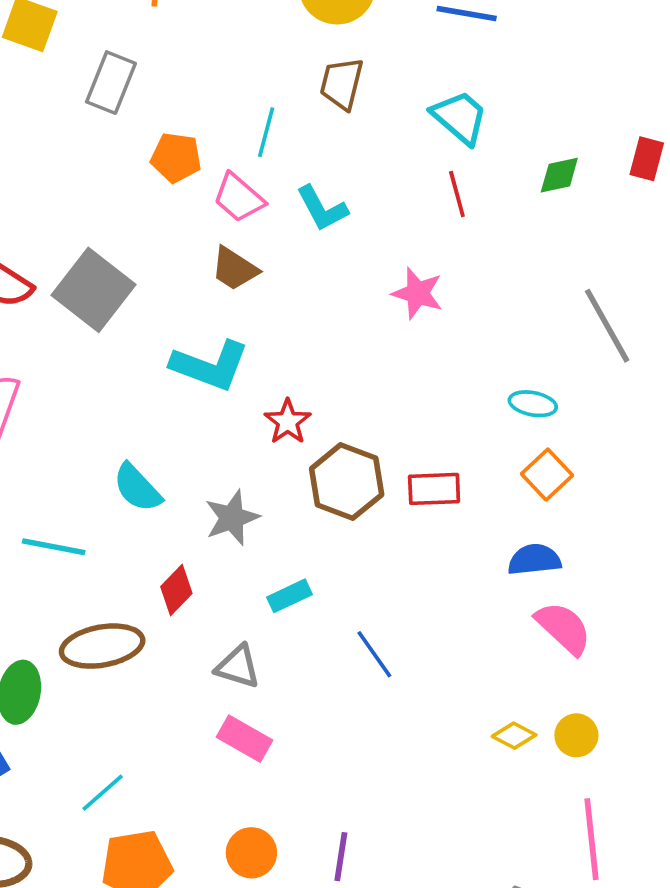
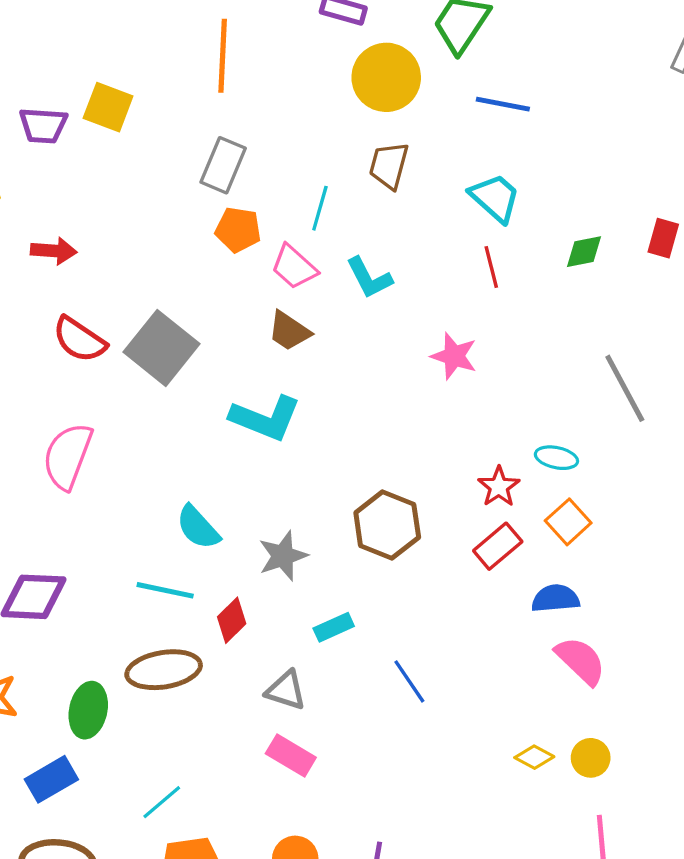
gray rectangle: (111, 83) -> (223, 165), moved
red star: (288, 422) -> (499, 487), moved
red rectangle: (434, 489) -> (498, 546), moved, turned -39
cyan line: (54, 547) -> (165, 590), moved

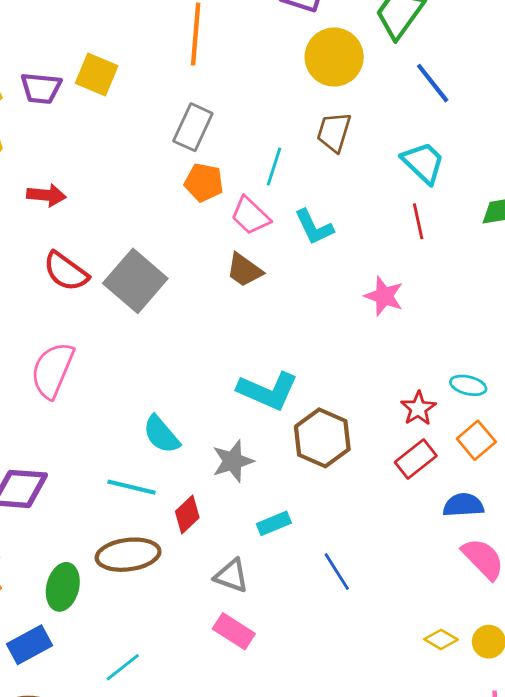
blue line: (503, 104) -> (433, 83), turned 39
cyan L-shape: (265, 418) -> (268, 391), moved

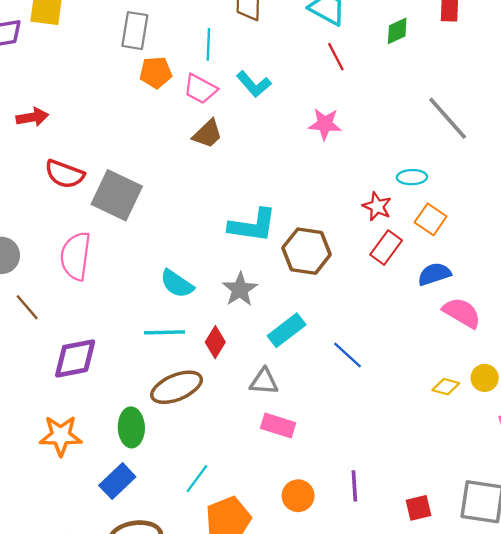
brown trapezoid: (244, 270) -> (207, 134), turned -64
gray square: (135, 281) -> (117, 195), moved
cyan rectangle: (274, 523) -> (287, 330), size x1.4

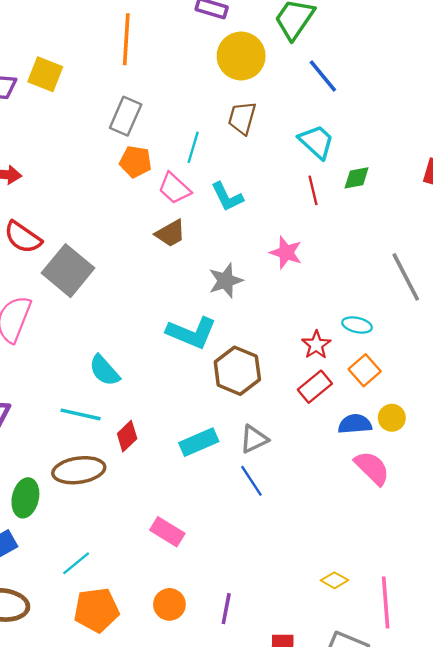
green diamond: (397, 31) -> (357, 178), moved
gray star: (240, 289) -> (226, 281), moved
yellow circle: (485, 378) -> (392, 418), moved
gray triangle: (264, 381) -> (254, 439), moved, turned -44
yellow diamond: (446, 387) -> (334, 580), moved

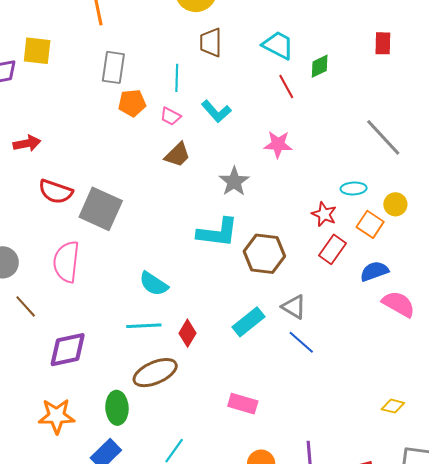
pink trapezoid: (174, 188) -> (171, 116), size x0.7
yellow circle: (392, 418) -> (395, 204), moved
gray triangle: (254, 439) -> (294, 307), turned -48

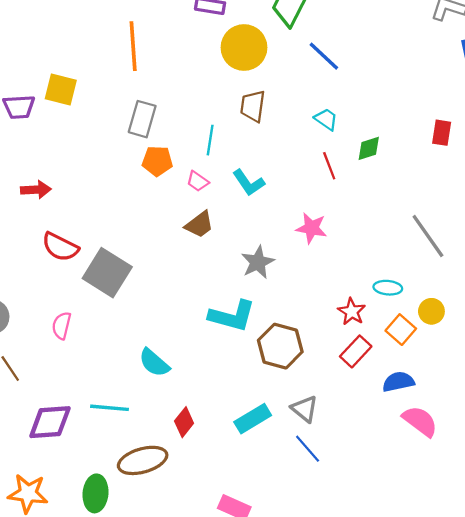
cyan trapezoid: (278, 45) -> (326, 119), size x0.7
pink semicircle: (66, 262) -> (62, 326), size x0.6
cyan line: (144, 326) -> (110, 408), moved

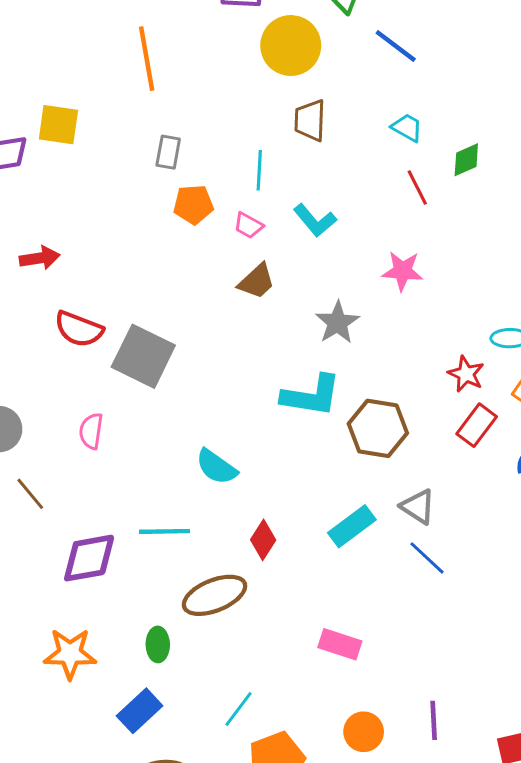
gray rectangle: (142, 119) -> (168, 152), size x0.7
green ellipse: (96, 493) -> (158, 644), size x0.7

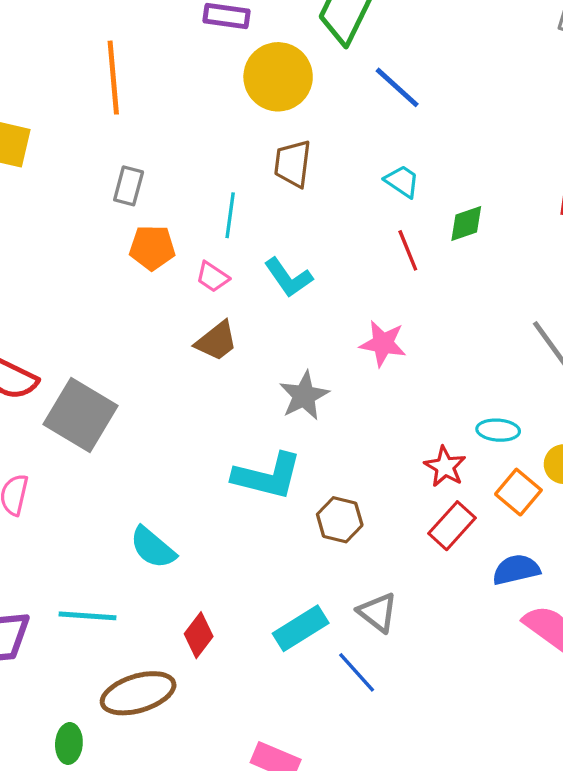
brown hexagon: (378, 428) -> (340, 520), size x0.7
blue line: (427, 558) -> (357, 672), moved

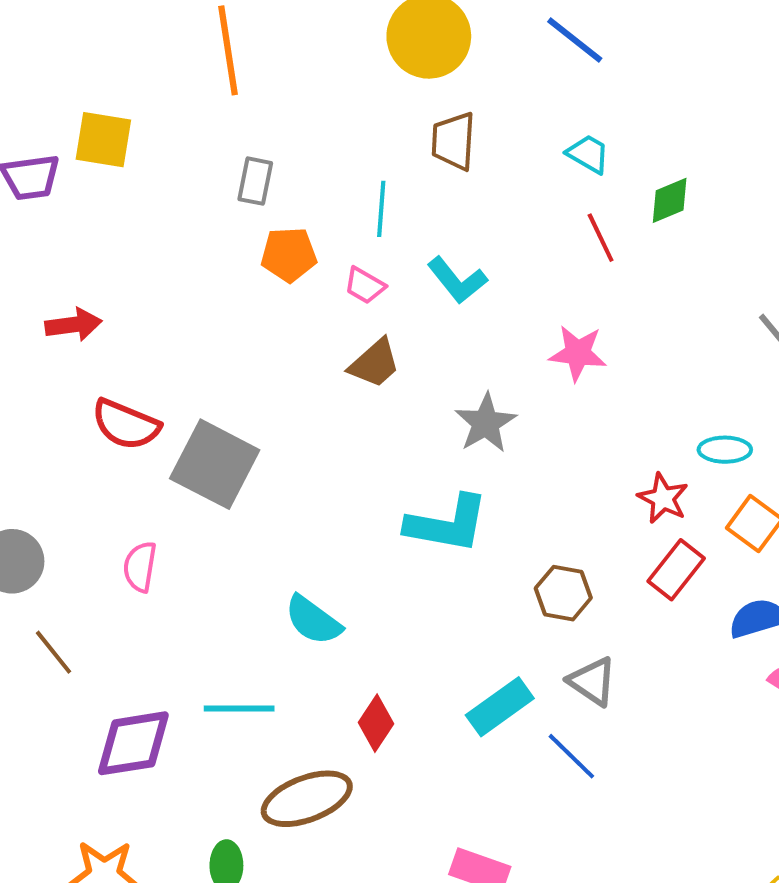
brown hexagon: (340, 520) -> (563, 593), moved

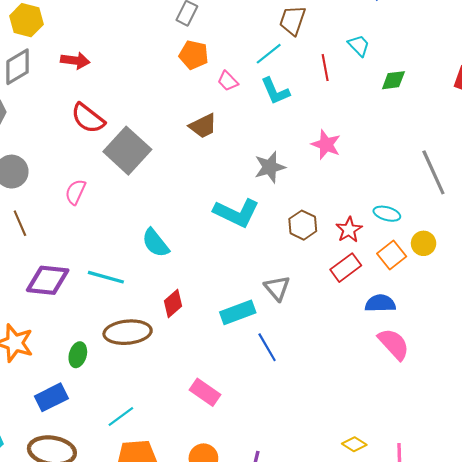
cyan line: (381, 209) -> (269, 54), moved, turned 32
red line: (601, 238) -> (325, 68), moved
brown trapezoid: (374, 363) -> (203, 126), moved
brown hexagon: (563, 593) -> (303, 225), moved
gray triangle: (592, 681) -> (277, 288), moved

